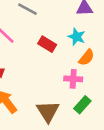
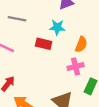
cyan star: (77, 37) -> (57, 27), moved

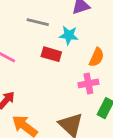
gray line: (17, 19) -> (38, 22), moved

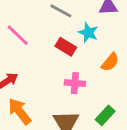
pink cross: (88, 83) -> (75, 83), moved

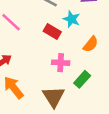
green rectangle: (105, 115) -> (82, 79), moved

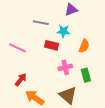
green rectangle: (82, 79) -> (86, 75), turned -40

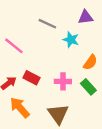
red rectangle: (52, 45) -> (31, 78), moved
green rectangle: (86, 75) -> (88, 87), moved, turned -40

